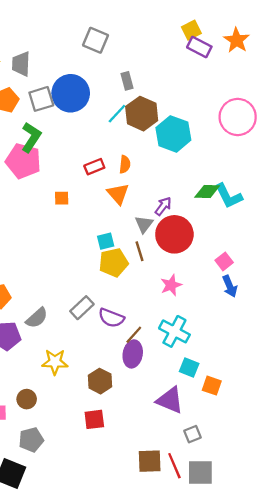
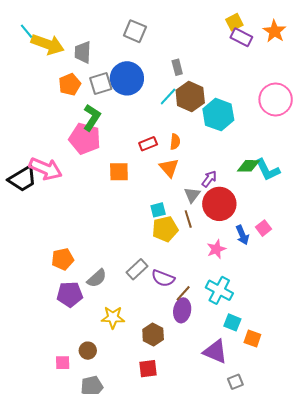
gray square: (95, 40) -> (135, 31), moved
orange square: (62, 198) -> (119, 172), size x1.5
blue arrow: (230, 286) -> (242, 235), moved

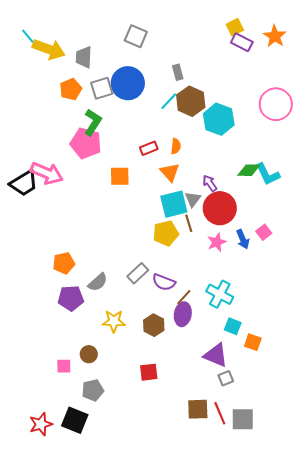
purple arrow: (209, 179) -> (210, 183), turned -72
cyan square: (158, 210) -> (174, 204), moved, size x1.8
pink star: (216, 249) -> (217, 242), moved
brown hexagon: (153, 334) -> (154, 325), moved
gray square: (235, 382) -> (226, 378), moved

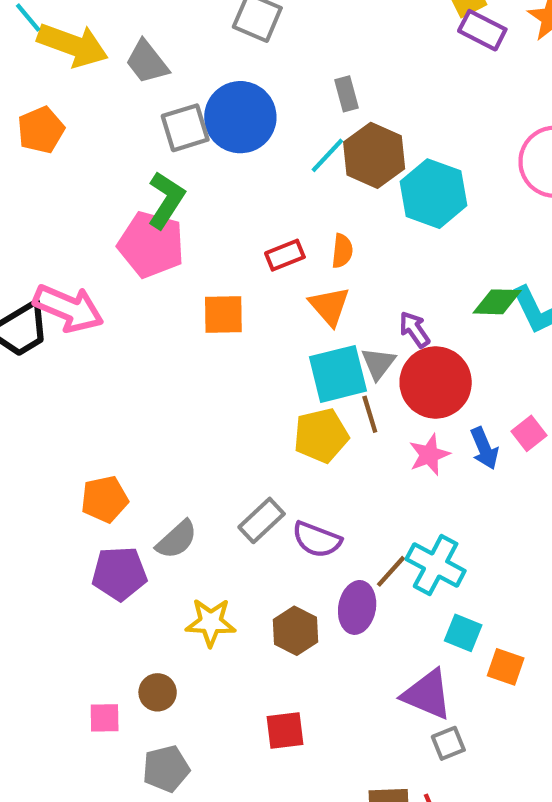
gray trapezoid: (84, 57) -> (147, 62), turned -40
orange pentagon: (71, 89) -> (41, 130), moved
brown line: (184, 297) -> (391, 571), moved

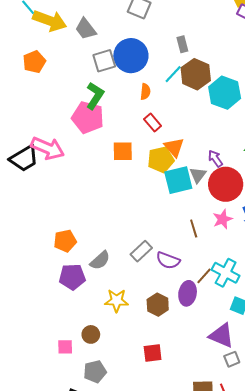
orange semicircle: (342, 251) -> (145, 92), moved
red rectangle: (285, 255) -> (153, 123), turned 72
brown line: (370, 414) -> (194, 228), moved
yellow pentagon: (321, 436) -> (161, 160), moved

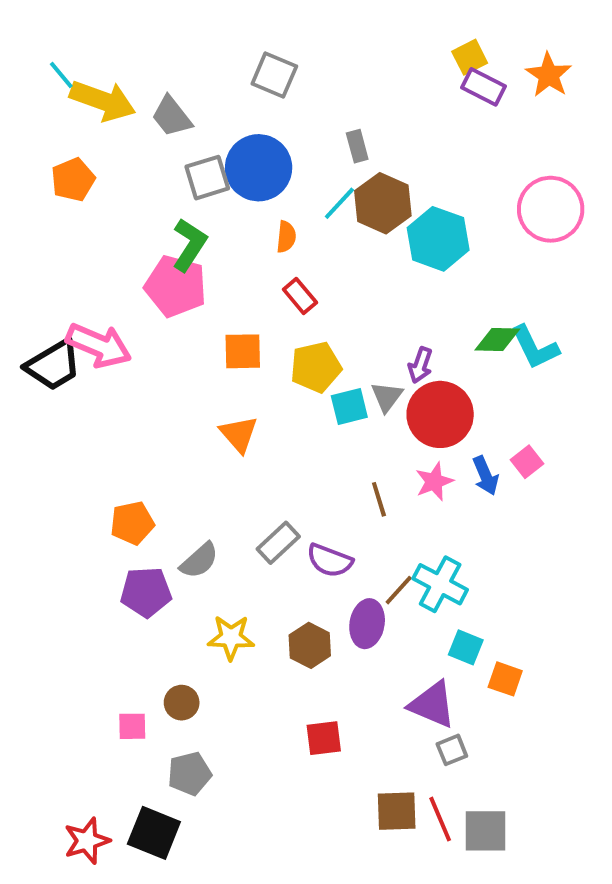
orange triangle: (174, 147) -> (239, 434), moved
purple arrow: (215, 159) -> (420, 365), turned -126
cyan square: (178, 180) -> (349, 407), size x0.7
red square: (153, 353) -> (324, 738), moved

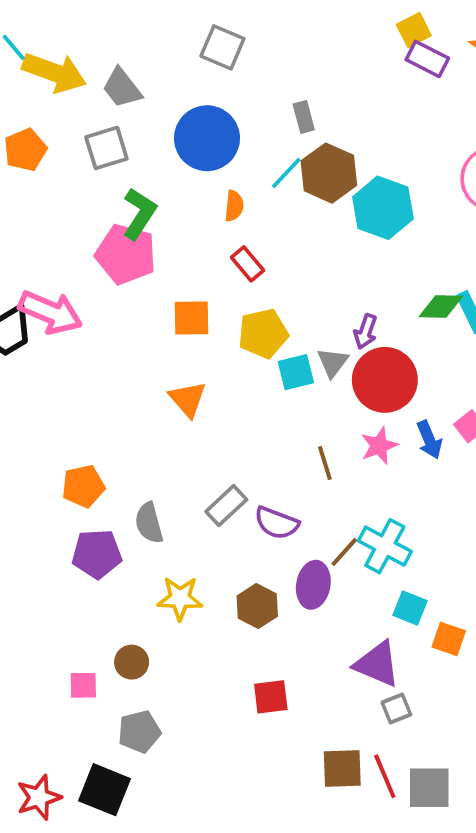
gray square: (207, 178) -> (106, 148), moved
gray semicircle: (199, 560) -> (149, 523), turned 117

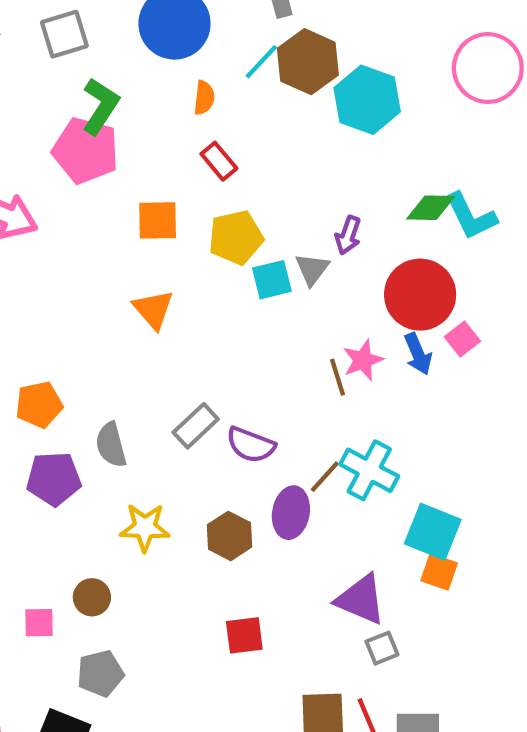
red circle: (385, 380) -> (420, 295), moved
brown line: (325, 463) -> (337, 377), moved
cyan square: (410, 608) -> (433, 532), moved, size x1.5

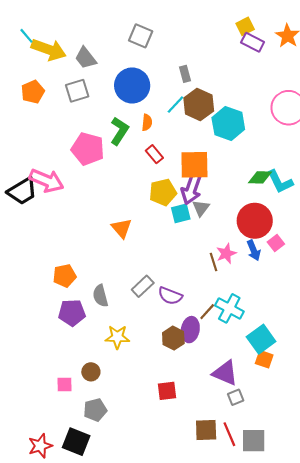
green L-shape: (100, 106) -> (119, 131), moved
orange square: (158, 220) -> (194, 165), moved, size x1.4
purple arrow: (348, 235) -> (191, 189), moved, size x1.6
cyan square: (433, 532) -> (261, 339), turned 32
brown hexagon: (230, 536) -> (173, 338), moved

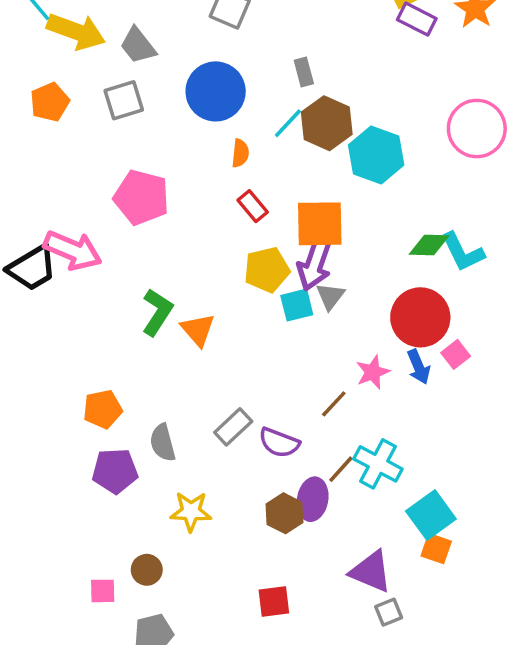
green L-shape: (119, 131) -> (157, 312), moved
brown line: (213, 262) -> (334, 404), moved, turned 60

